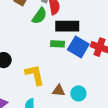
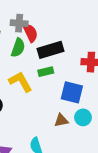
blue square: (78, 47) -> (72, 92), moved
yellow L-shape: (35, 75) -> (21, 82), moved

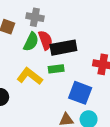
red semicircle: (30, 33) -> (45, 40), moved
yellow L-shape: (21, 82) -> (30, 76), turned -30

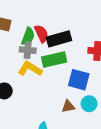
gray cross: (35, 17) -> (28, 50), moved
green rectangle: (56, 69) -> (54, 60), size x1.6

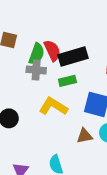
green rectangle: (54, 60) -> (67, 81), size x0.6
yellow L-shape: (30, 69) -> (53, 106), moved

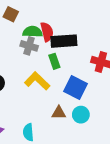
green semicircle: (37, 54) -> (32, 32), turned -120
green rectangle: (67, 81) -> (54, 61), turned 72

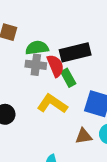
red semicircle: (47, 32) -> (55, 66), moved

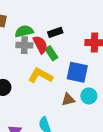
black rectangle: (75, 52) -> (55, 32), size x0.6

